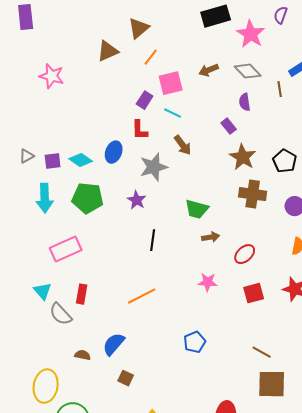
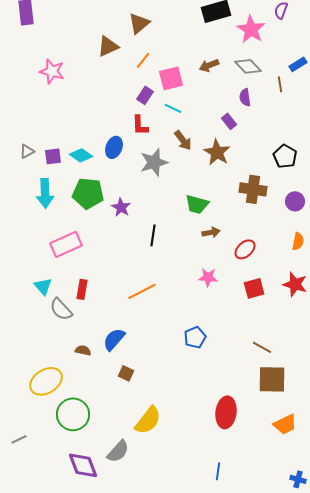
orange line: (151, 57) -> (143, 60), moved
brown star: (243, 157) -> (217, 152), moved
purple star: (137, 200) -> (121, 207), moved
yellow ellipse: (46, 386) -> (46, 381), turned 48

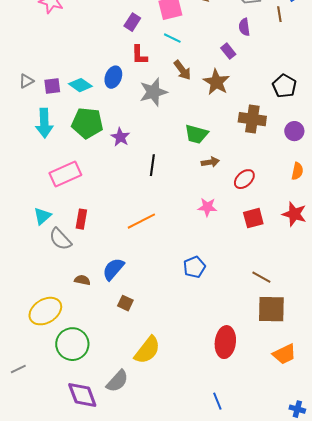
purple rectangle: (145, 95) -> (132, 22), moved
cyan triangle: (43, 286) -> (42, 216), turned 30
blue line: (218, 471) -> (217, 401), turned -30

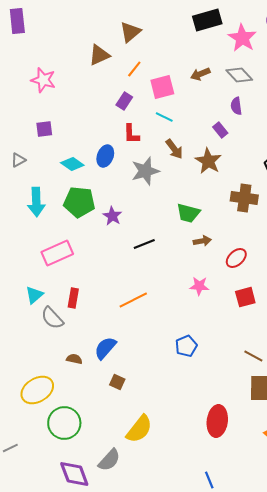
purple square: (52, 86) -> (44, 129), moved
black line: (152, 165) -> (144, 244), turned 60

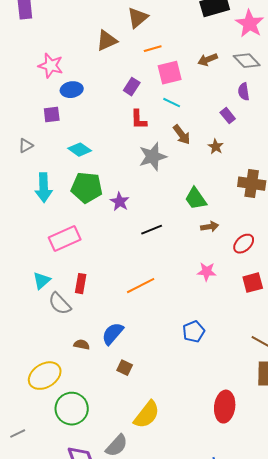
orange line: (134, 69) -> (153, 49), moved, turned 36
blue ellipse: (105, 156) -> (72, 90), moved, turned 60
brown star: (208, 161) -> (216, 147), size x0.6
green trapezoid: (188, 213) -> (196, 199), turned 40

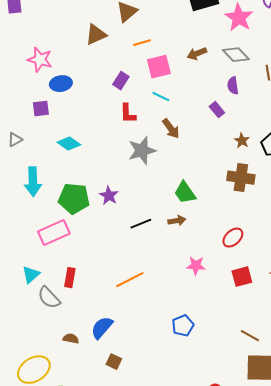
brown star: (216, 147) -> (242, 141), moved
green pentagon: (87, 188) -> (74, 199), moved
brown arrow: (210, 227) -> (177, 221), moved

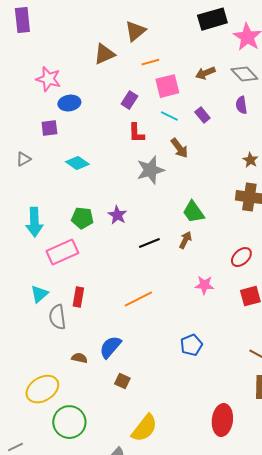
purple rectangle: (217, 110) -> (202, 115), moved
cyan arrow: (33, 182) -> (34, 222), moved
green pentagon: (74, 199) -> (82, 218), size x0.7
brown arrow: (177, 221) -> (185, 240), turned -54
gray semicircle: (49, 298) -> (57, 317), turned 35

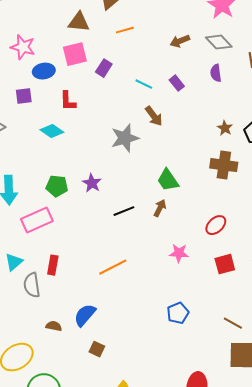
brown triangle: (104, 54) -> (79, 22), turned 30
pink square: (167, 86) -> (75, 54), moved
red L-shape: (136, 133) -> (68, 101), moved
blue pentagon: (191, 345) -> (178, 313), moved

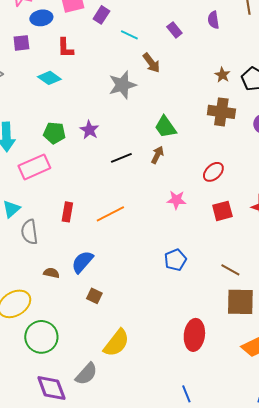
cyan line: (144, 84) -> (129, 35), moved
red rectangle: (53, 265) -> (67, 212), moved

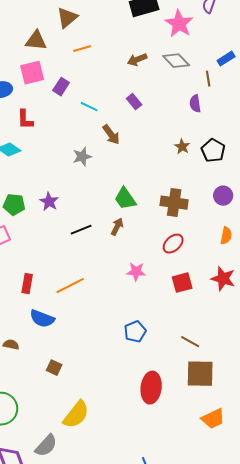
purple semicircle: (213, 20) -> (195, 104), moved
gray star: (122, 85) -> (82, 157), size x0.7
brown cross: (221, 112) -> (174, 203), moved
blue semicircle: (82, 262) -> (42, 319), moved, turned -110
red ellipse: (194, 335) -> (151, 388), moved

